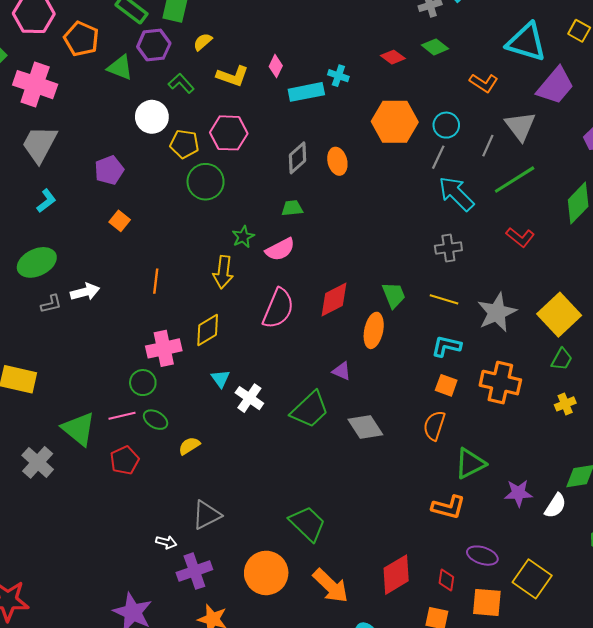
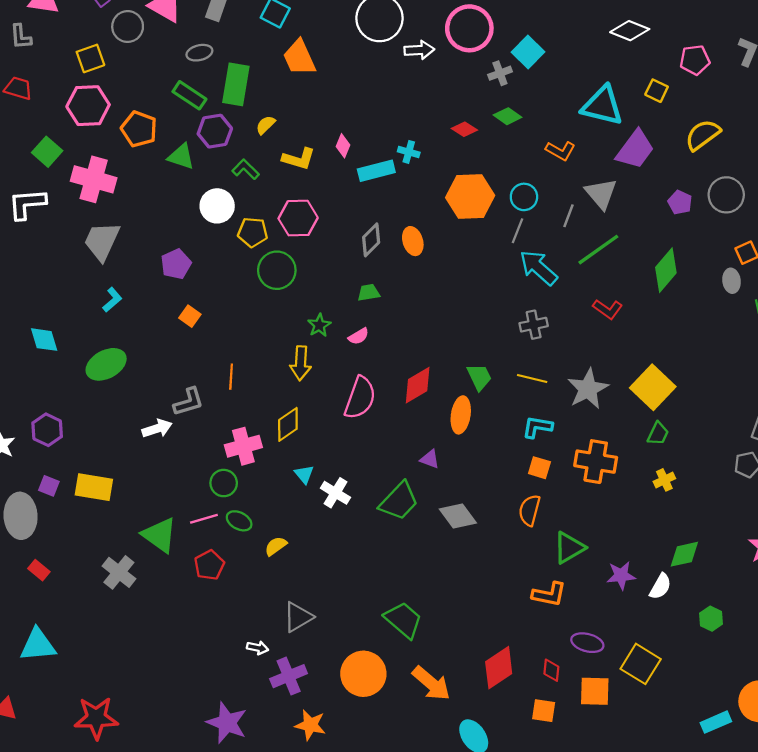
pink semicircle: (280, 249) -> (359, 336), size x0.7
white arrow: (85, 292) -> (157, 428), moved
gray L-shape: (51, 304) -> (189, 402), moved, size x1.4

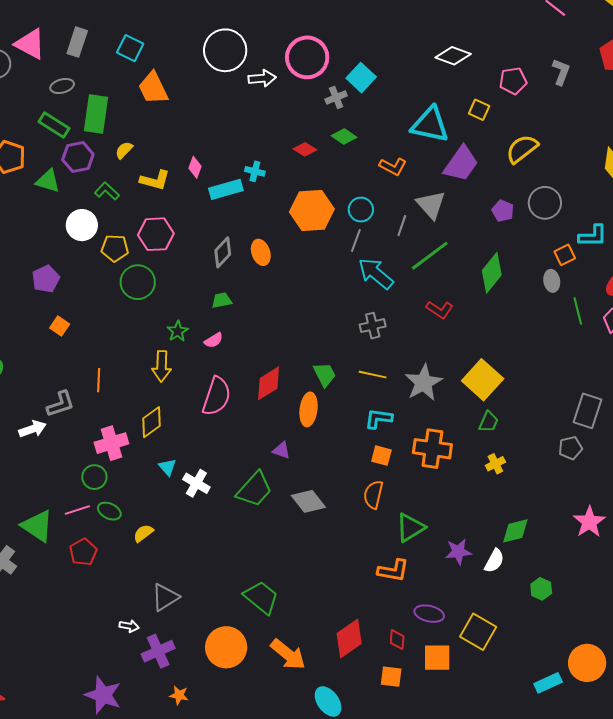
orange star: (310, 725) -> (179, 695), size x0.7

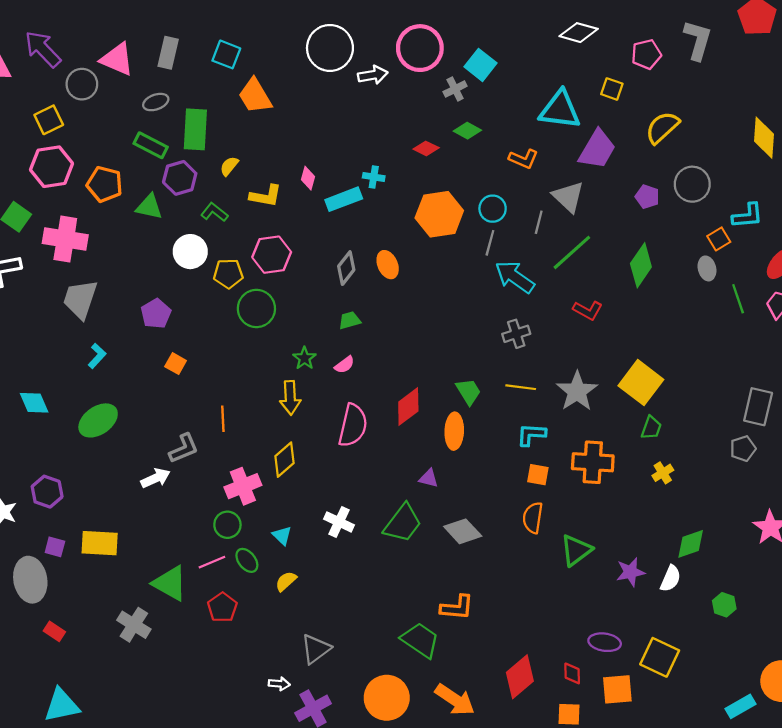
gray L-shape: (561, 72) -> (698, 40), size x1.4
cyan triangle: (167, 467) -> (282, 535), moved
green ellipse: (109, 511) -> (247, 560), turned 30
orange L-shape: (393, 571) -> (457, 607), moved

